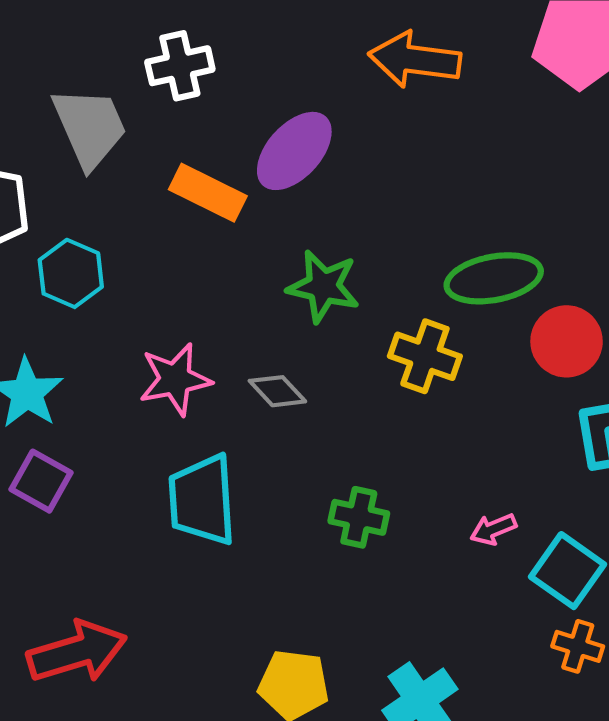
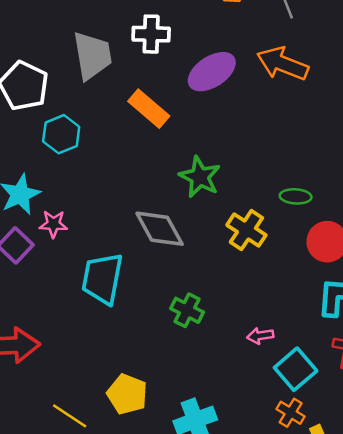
purple ellipse: (294, 151) -> (212, 72), moved
green ellipse: (494, 278) -> (296, 196), size x0.6
pink star: (175, 379) -> (53, 224), moved, size x0.7
gray diamond: (277, 391) -> (160, 229), size x1.6

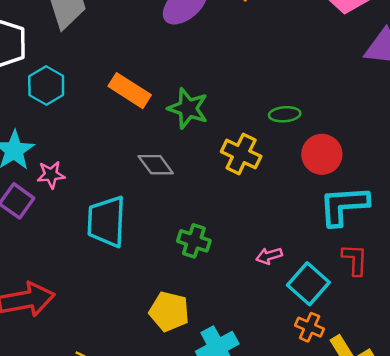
orange rectangle: (149, 109) -> (130, 91), moved
gray diamond: (160, 229) -> (156, 165), size x0.7
yellow pentagon: (127, 394) -> (169, 312), moved

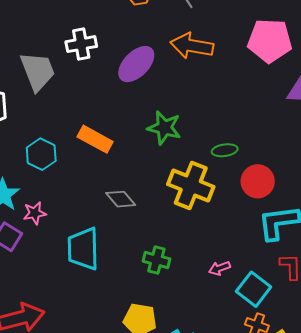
cyan hexagon: (46, 86) -> (41, 154), moved
green star: (188, 108) -> (164, 128), moved
yellow cross: (241, 154) -> (191, 186), size x1.4

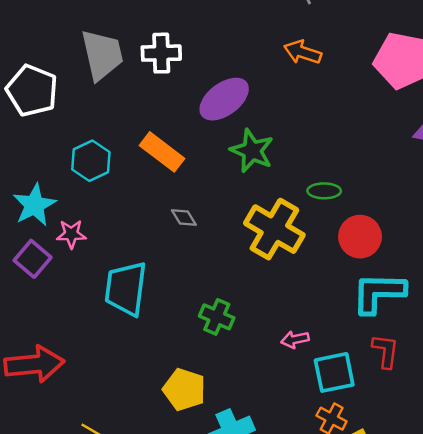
white cross: (81, 44) -> (161, 53), moved
orange arrow: (192, 46) -> (303, 52), size x0.7
purple ellipse: (136, 64) -> (224, 99), moved
gray diamond: (121, 199) -> (184, 217), moved, size x0.7
cyan square: (254, 289) -> (334, 372), turned 32

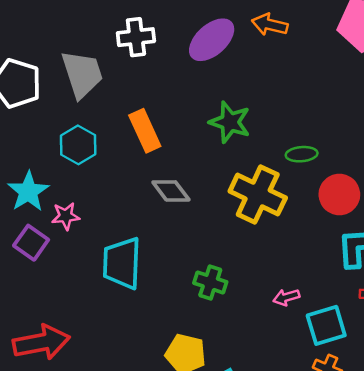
gray trapezoid: (102, 55) -> (82, 74), moved
purple ellipse: (224, 99) -> (212, 40), moved
orange rectangle: (162, 152) -> (145, 131), turned 33
gray diamond: (184, 217) -> (171, 191), size x1.5

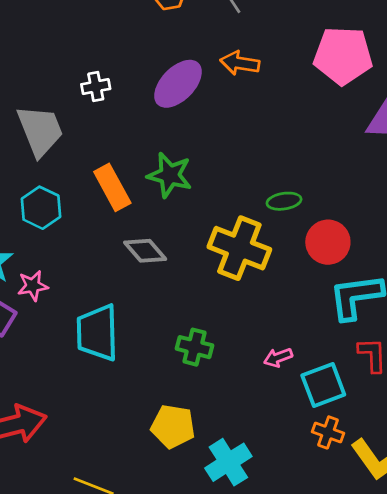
white cross: (136, 37) -> (96, 87), size x0.7
green star: (230, 122) -> (170, 175), moved

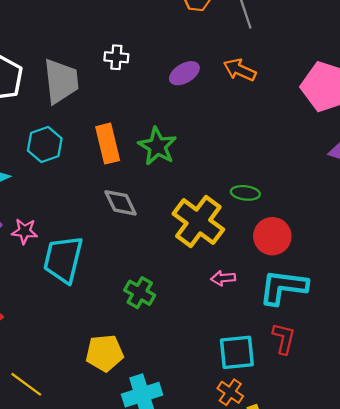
purple ellipse: (178, 84) -> (184, 73), size x0.7
pink star: (33, 286) -> (25, 231), moved
pink arrow: (278, 358) -> (223, 278), moved
yellow pentagon: (173, 426) -> (105, 353), turned -30

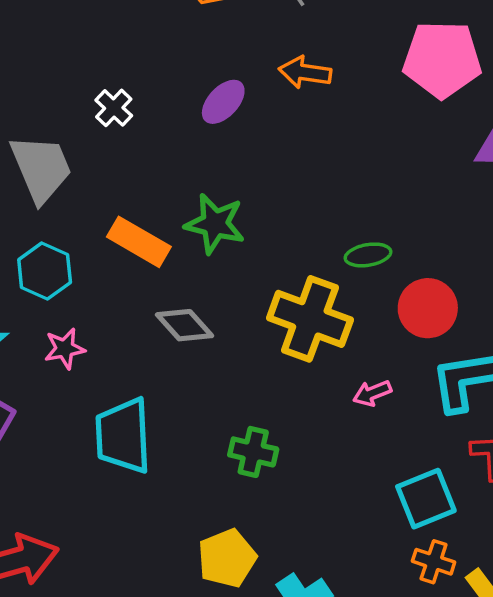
white cross: (116, 57) -> (114, 108), turned -35
orange rectangle: (108, 144) -> (139, 242), turned -30
pink star: (25, 231) -> (65, 349), moved

